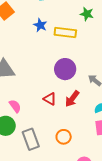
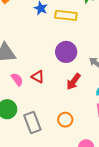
red triangle: (50, 99) -> (38, 77), moved
pink semicircle: (15, 106) -> (17, 79), moved

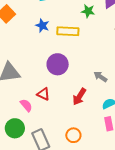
purple circle: (66, 52) -> (58, 64), moved
pink semicircle: (17, 79) -> (26, 105), moved

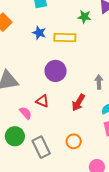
gray arrow: (100, 77) -> (99, 82), turned 56

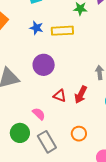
purple circle: (56, 71) -> (44, 65), moved
red triangle: (42, 101) -> (60, 96), moved
pink semicircle: (26, 113) -> (39, 114), moved

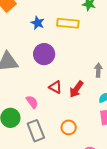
blue star: (36, 28) -> (38, 23), moved

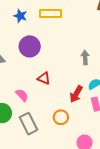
red arrow: (76, 89) -> (76, 94), moved

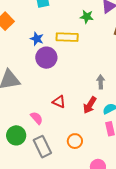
purple circle: (30, 46) -> (46, 58), moved
red arrow: (76, 94) -> (90, 105), moved

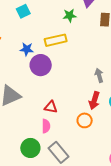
red triangle: (59, 102) -> (51, 107), moved
pink semicircle: (37, 118) -> (46, 126), turned 56
orange circle: (75, 141) -> (85, 120), moved

